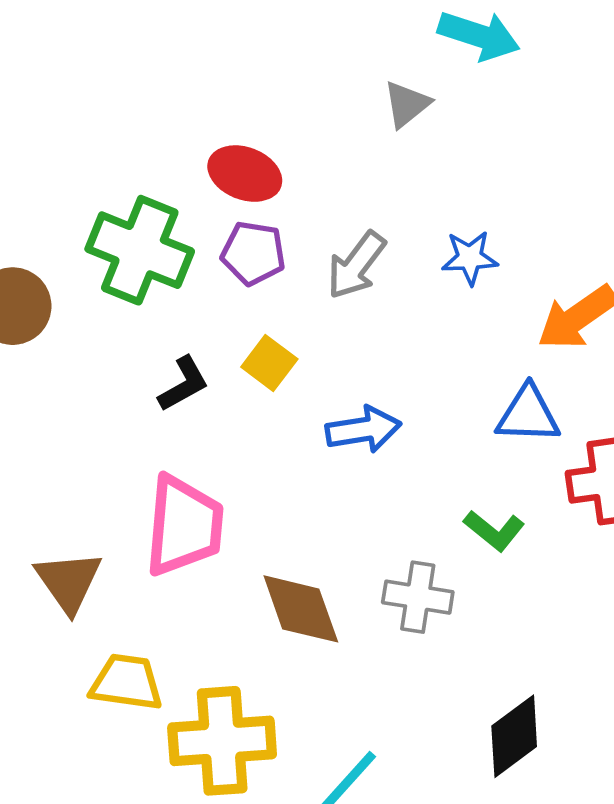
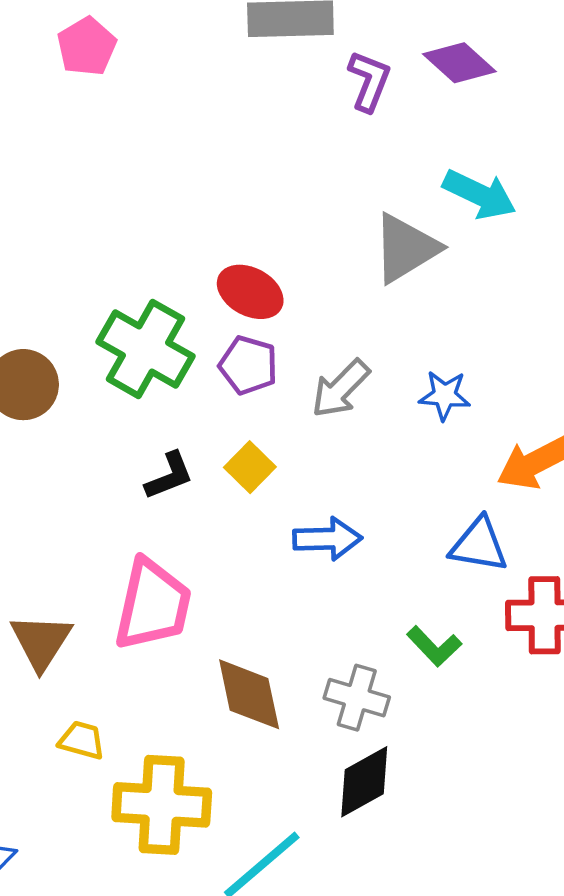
gray triangle: (407, 104) -> (406, 248), size x1.6
yellow trapezoid: (126, 682) -> (82, 740), size x0.7
black diamond: (514, 736) -> (364, 782), moved

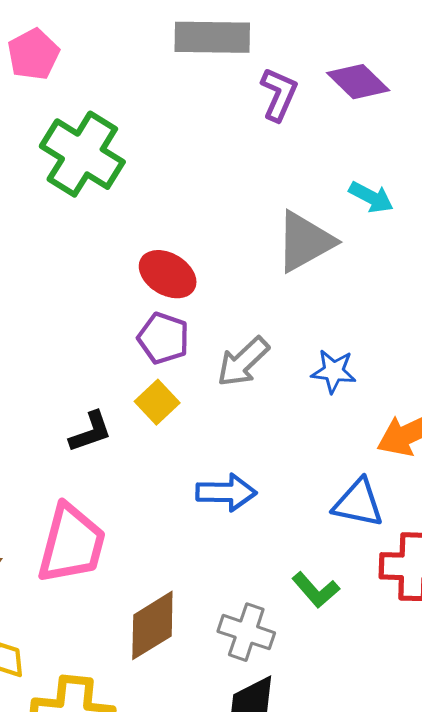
cyan arrow: (480, 194) -> (371, 197), size x0.7
green cross: (146, 349) -> (82, 154), moved
yellow square: (250, 467) -> (157, 402), moved
brown diamond: (249, 694) -> (152, 625), turned 68

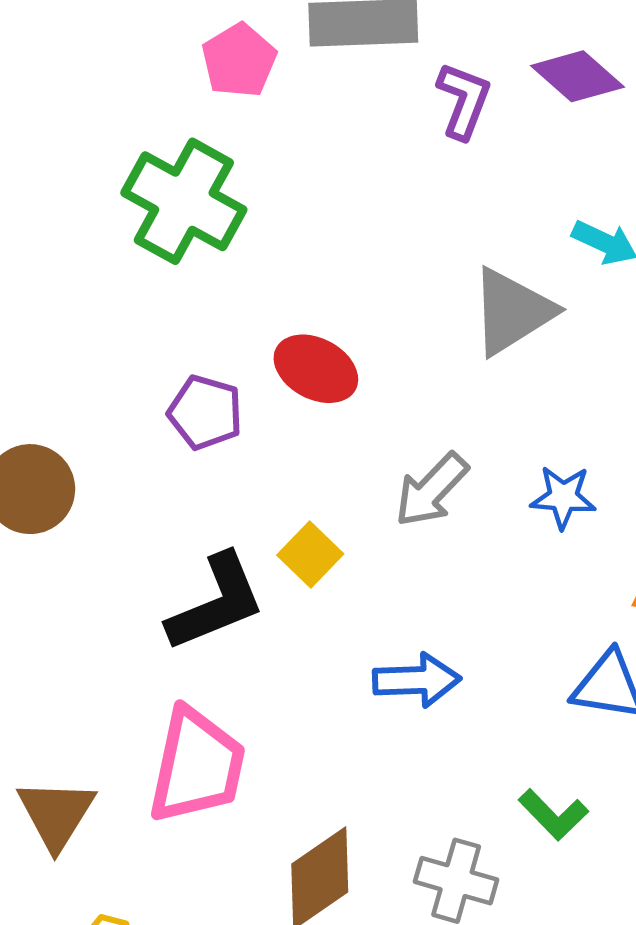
pink pentagon: (33, 54) -> (239, 60), moved
purple pentagon: (163, 338) -> (205, 412), moved
black L-shape: (90, 432) -> (216, 603), size x1.6

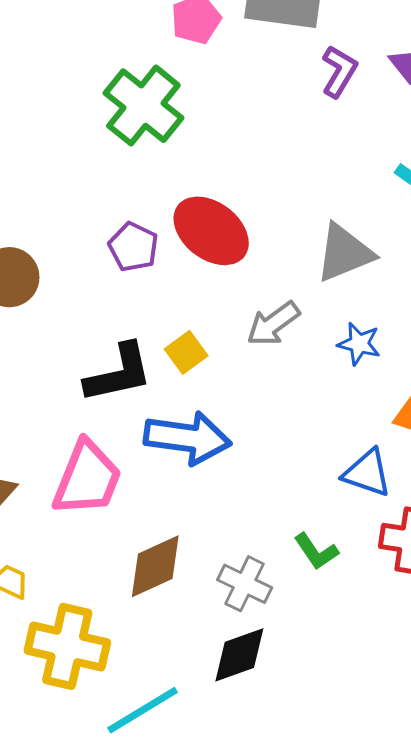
gray triangle: (512, 312) -> (344, 253), moved
red ellipse: (316, 369) -> (211, 231), size x1.4
blue arrow: (417, 680) -> (188, 438), moved, size x1.5

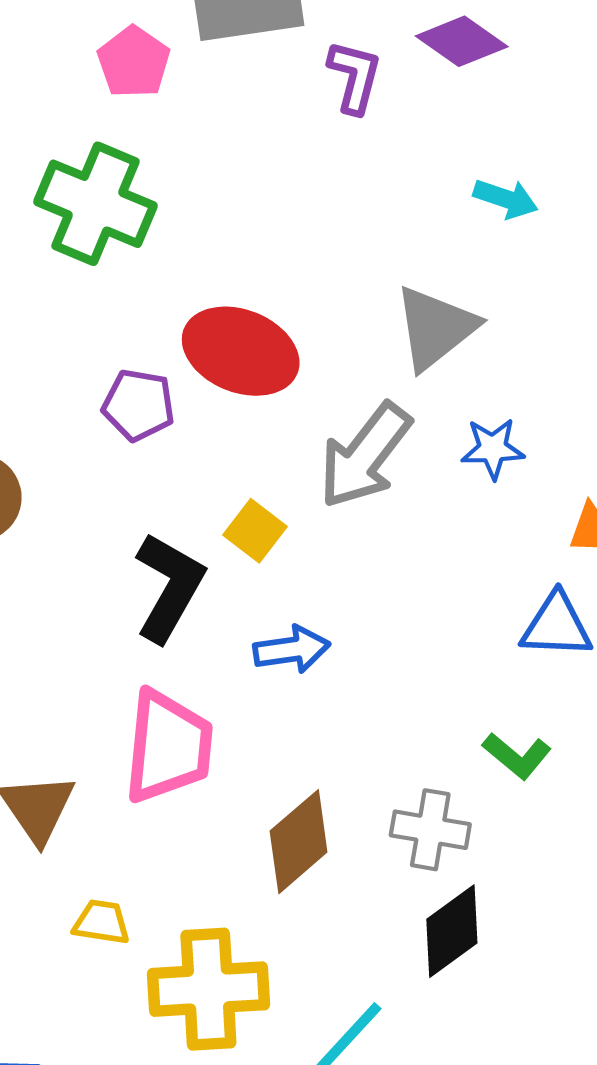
gray arrow: (273, 324) -> (365, 456), size x1.4
black L-shape: (119, 373) -> (169, 587), turned -32
blue arrow: (188, 438) -> (292, 649), size x0.6

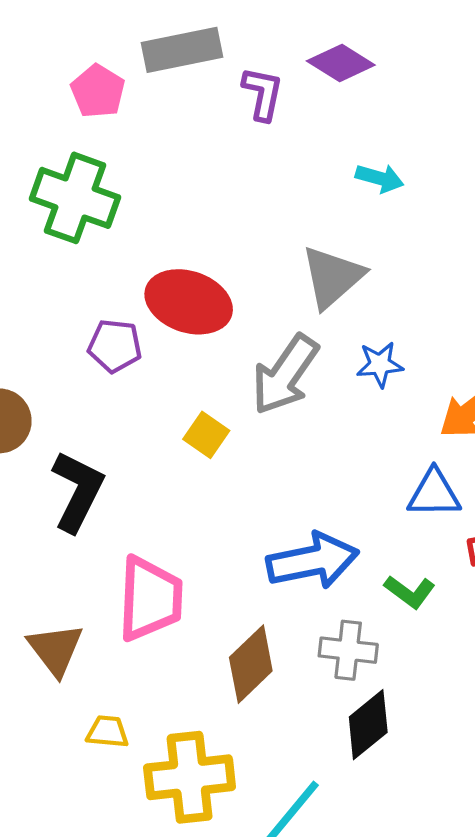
black L-shape: (169, 587) -> (78, 491), moved
blue arrow: (292, 649) -> (313, 561), moved, size x1.6

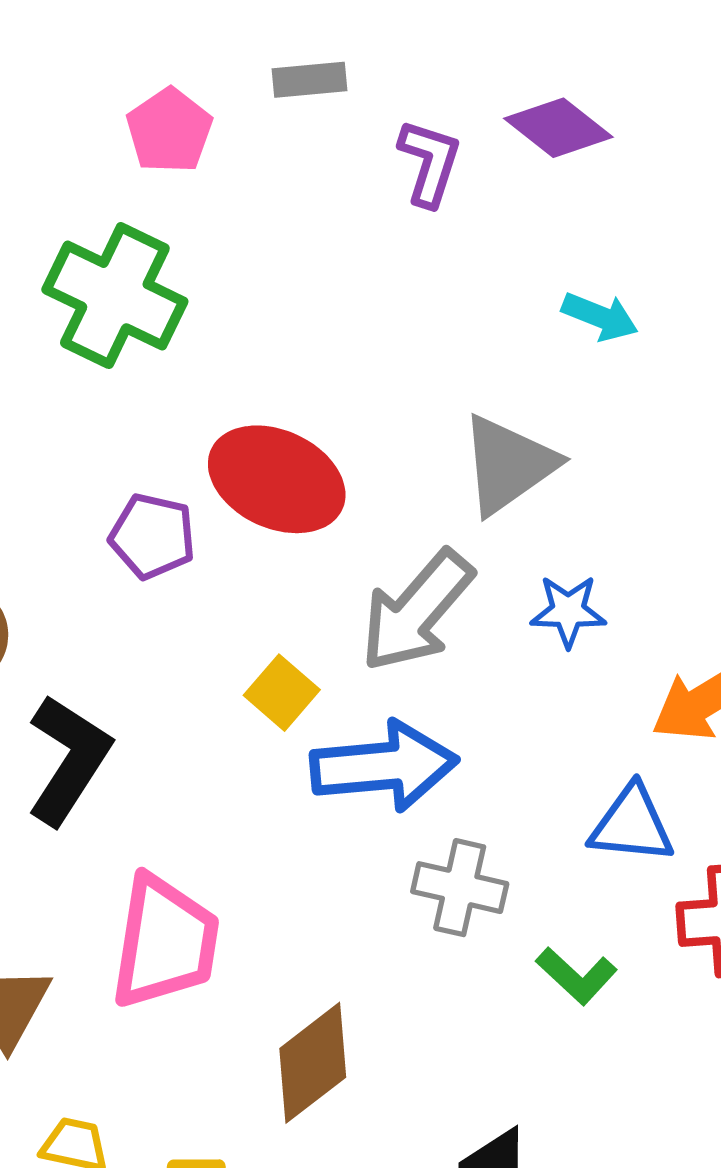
gray rectangle: (182, 50) -> (309, 80), size x0.6
blue arrow: (313, 561) -> (384, 766), moved
gray cross: (348, 650) -> (460, 888), moved

